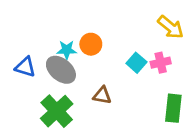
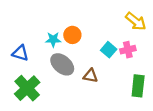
gray ellipse: (61, 70) -> (62, 64), moved
brown triangle: (102, 95) -> (91, 76), moved
green cross: (57, 111) -> (27, 88), moved

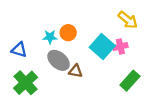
cyan square: (109, 50) -> (102, 47), size x1.6
brown triangle: (91, 76) -> (76, 71), moved
green rectangle: (138, 86) -> (130, 81), turned 36

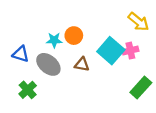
gray ellipse: (59, 60) -> (48, 64), moved
brown triangle: (76, 71) -> (82, 64), moved
green cross: (26, 83) -> (28, 90), size x0.7

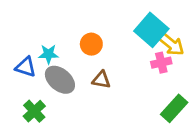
yellow arrow: (138, 22) -> (171, 44), moved
cyan star: (54, 40) -> (49, 54), moved
cyan square: (111, 51) -> (151, 30), moved

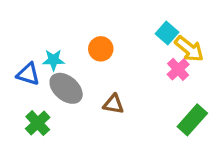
cyan square: (151, 30) -> (167, 33), size x0.6
pink cross: (161, 63) -> (178, 69), turned -30
brown triangle: (101, 80) -> (113, 104), moved

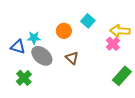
cyan square: (167, 33) -> (88, 21), moved
yellow arrow: (189, 49) -> (120, 31), turned 144
brown triangle: (113, 104) -> (72, 58), moved, turned 32

